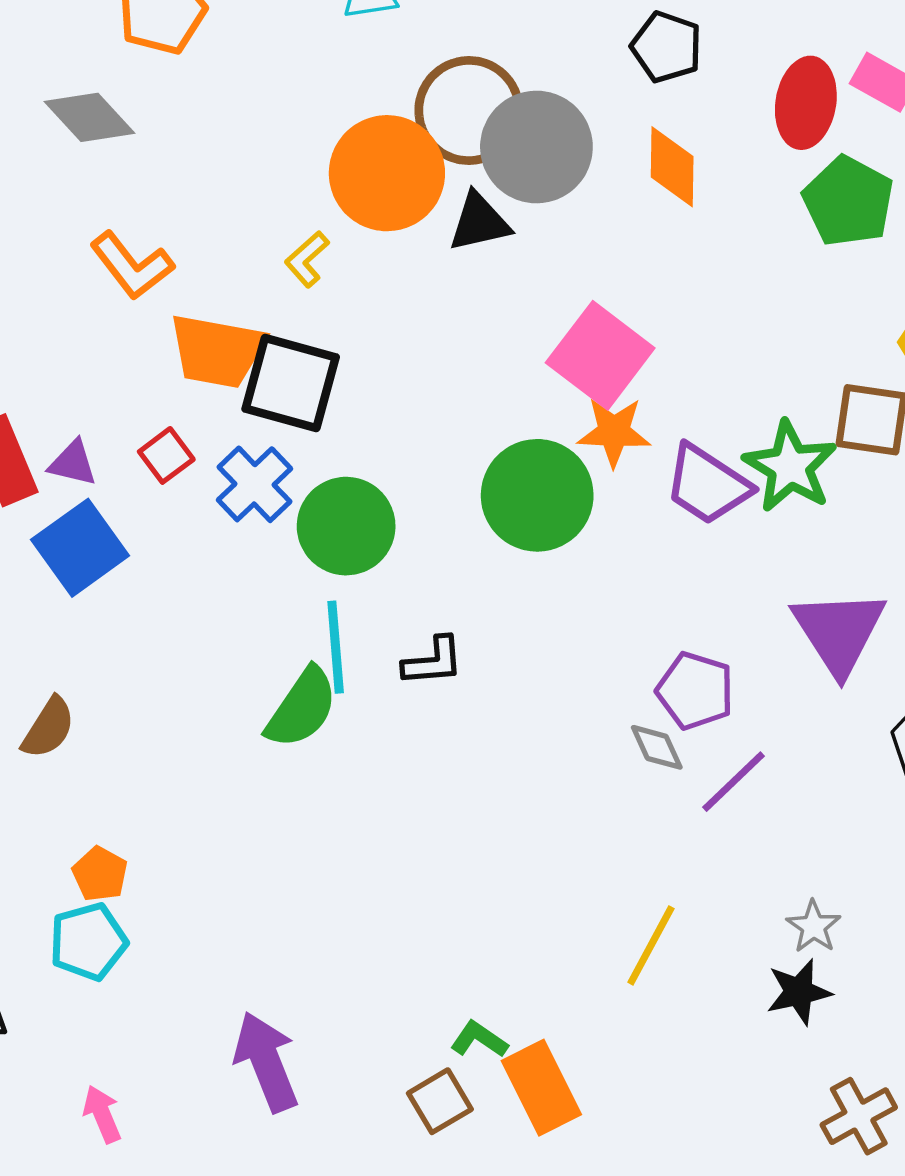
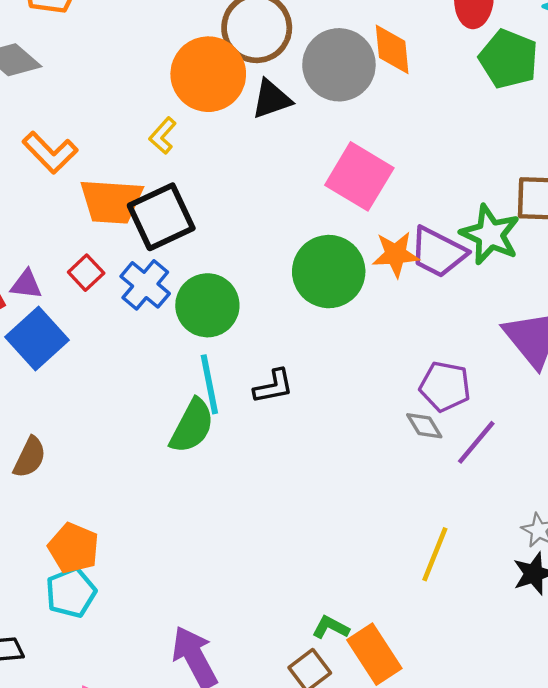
gray circle: (536, 147) -> (339, 65), moved
black square: (291, 383) -> (161, 217), turned -34
orange star: (614, 432) -> (396, 254), moved
orange pentagon: (100, 874) -> (74, 548), size x1.4

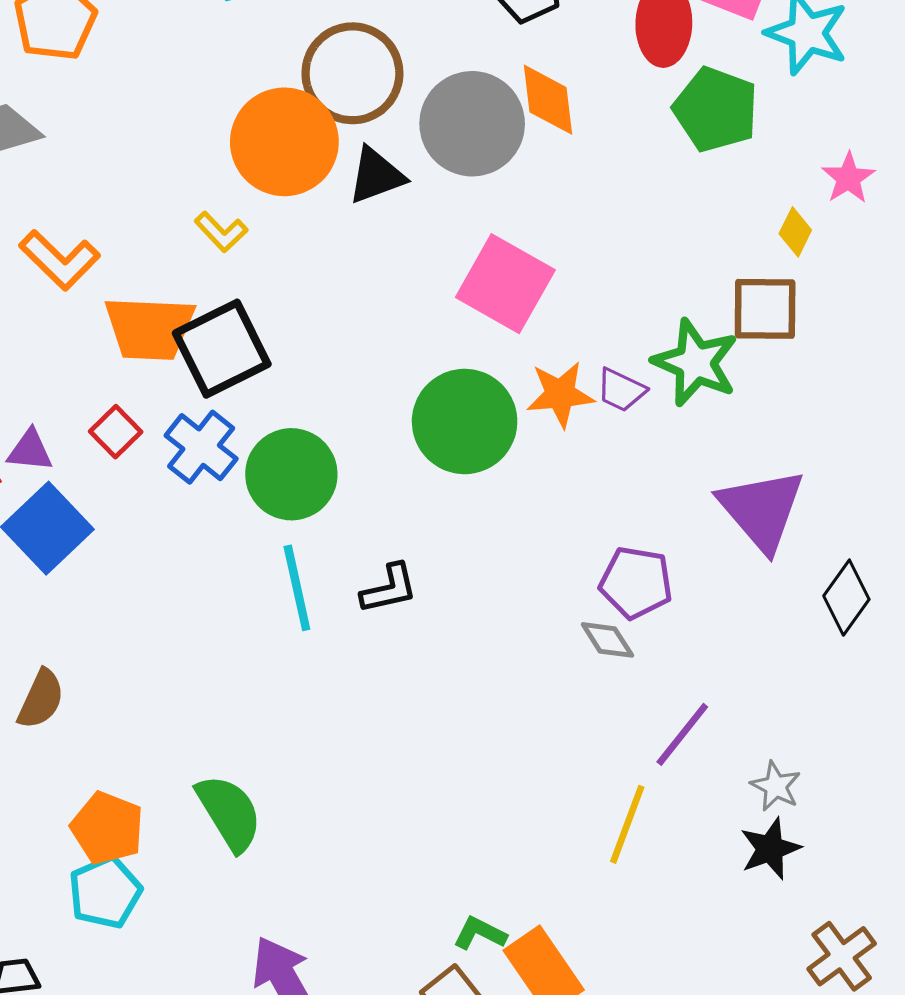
yellow L-shape: (163, 136) -> (221, 232), turned -84
purple trapezoid: (438, 252) -> (621, 390), size x0.6
green semicircle: (192, 426) -> (229, 813), moved, turned -58
purple line: (476, 442) -> (682, 734), moved

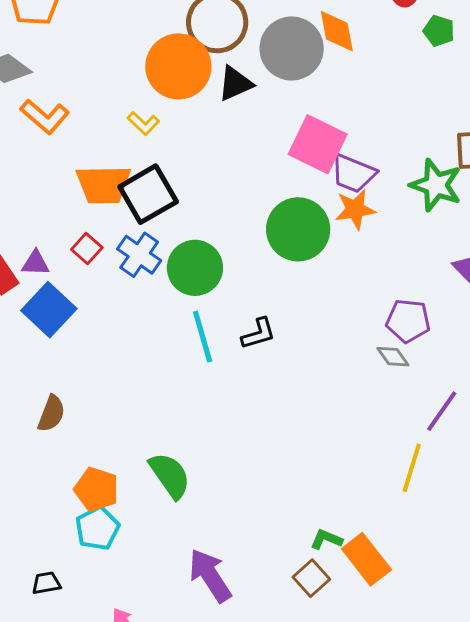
green pentagon: (716, 109) -> (439, 31), size x0.6
orange L-shape: (60, 260) -> (45, 116), moved
purple trapezoid: (621, 390) -> (353, 173), moved, size x1.5

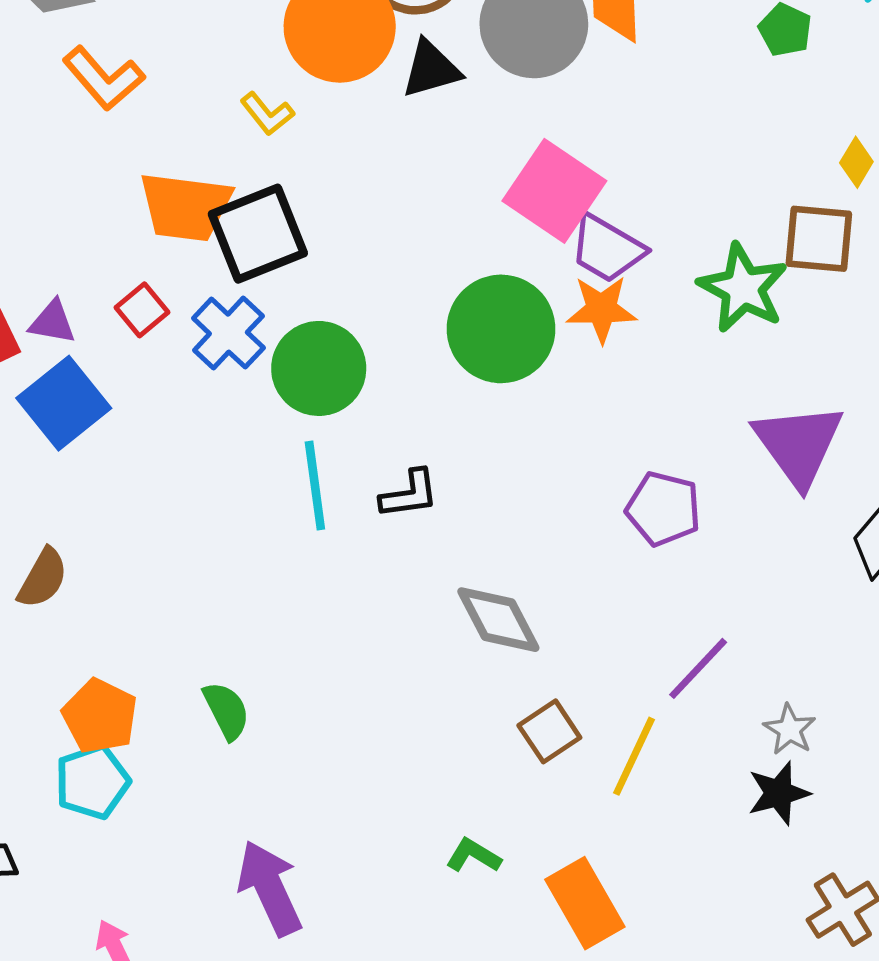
gray diamond: (393, 357) -> (498, 620), moved, size x1.6
green semicircle: (170, 475) -> (226, 711), size x0.7
orange rectangle: (366, 559) -> (585, 903), moved
brown square: (311, 578) -> (549, 731), moved

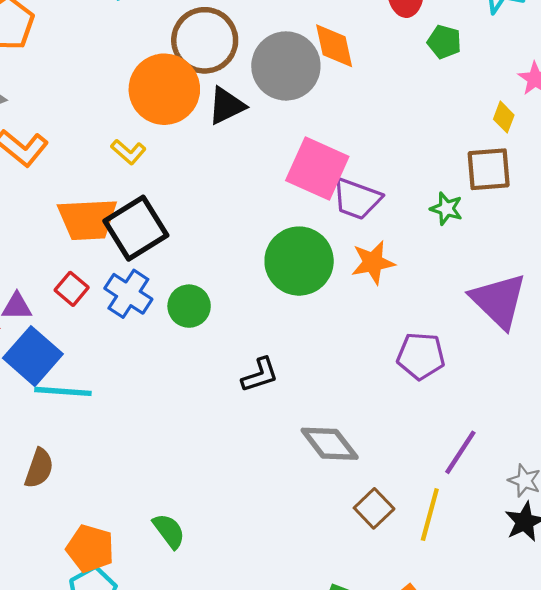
green star: (743, 288) -> (446, 209), size x0.6
orange star: (601, 309) -> (373, 262), moved
green circle: (319, 368) -> (189, 306), size x0.7
cyan line: (315, 486) -> (63, 391), moved, turned -68

